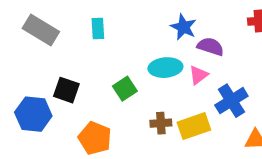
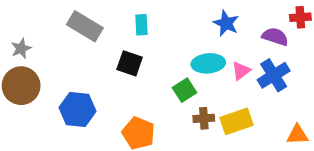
purple semicircle: (210, 47) -> (275, 37), moved
green square: (125, 89) -> (184, 90), moved
black square: (66, 90) -> (130, 63), moved
blue cross: (231, 101) -> (274, 75), moved

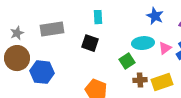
gray rectangle: (85, 26) -> (52, 29), moved, turned -40
blue hexagon: (78, 109) -> (42, 72), moved

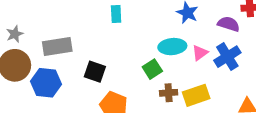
gray rectangle: (52, 29) -> (57, 47), moved
black square: (90, 43) -> (95, 72), moved

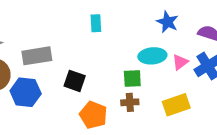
green square: (152, 69) -> (132, 78), turned 30
brown cross: (169, 93) -> (130, 102), moved

